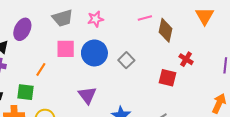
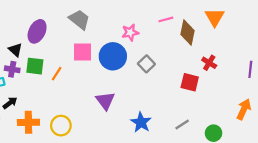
orange triangle: (205, 16) -> (215, 17), moved
gray trapezoid: (63, 18) -> (79, 19), turned -125
pink star: (95, 19) -> (130, 32), moved
green square: (25, 92) -> (35, 66), moved

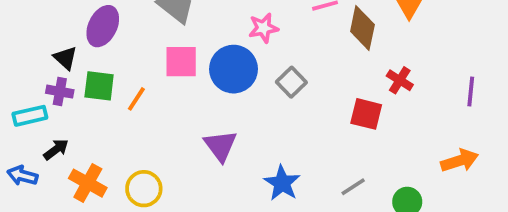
orange arrow: (244, 109) -> (460, 161), turned 48
orange cross: (28, 122) -> (88, 183), turned 30

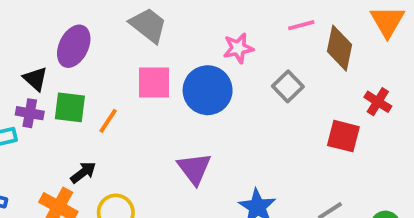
gray square: (291, 82) -> (288, 86), moved
black arrow: (56, 149) -> (83, 172), moved

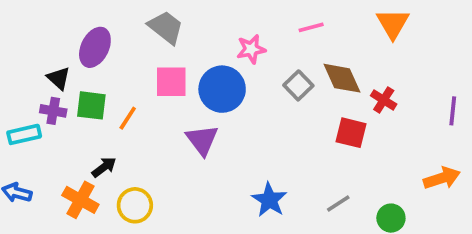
brown diamond: (340, 48) -> (342, 78), moved, turned -36
purple triangle: (194, 169) -> (202, 140), moved

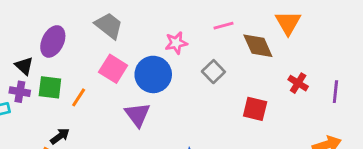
brown diamond: (342, 78) -> (258, 46), moved
pink square: (171, 82) -> (113, 69), turned 32
red cross: (384, 100) -> (298, 83), moved

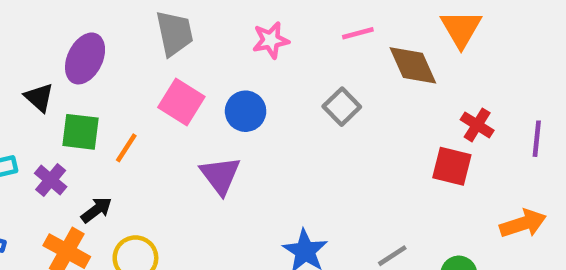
gray trapezoid: (109, 26) -> (174, 33), turned 40
pink star: (176, 43) -> (271, 40), moved
blue circle: (153, 74) -> (246, 111), size x0.7
purple cross: (20, 92) -> (51, 180), moved, turned 30
red square: (255, 109) -> (452, 166), moved

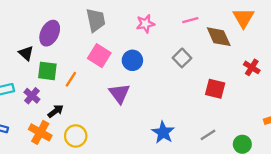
red square: (452, 166) -> (215, 89), moved

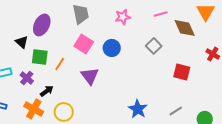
purple triangle: (119, 93) -> (90, 76), moved

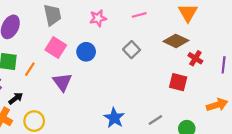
brown diamond: (185, 28) -> (176, 41), moved, turned -40
red square: (182, 72) -> (178, 82), moved

